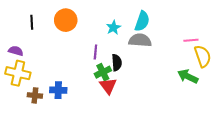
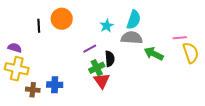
black line: (32, 22) -> (39, 26), moved
purple line: (95, 52) -> (90, 49), turned 56
green arrow: (188, 76) -> (154, 54), moved

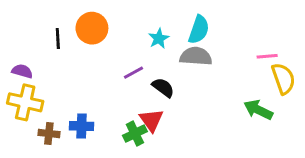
green arrow: (154, 54) -> (258, 110), moved
black semicircle: (110, 59) -> (163, 87), turned -49
green cross: (97, 68) -> (135, 133), moved

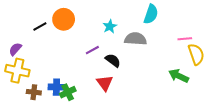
cyan semicircle: (199, 30) -> (151, 14), moved
black line: (58, 39) -> (40, 26), turned 64
purple semicircle: (22, 71) -> (15, 49), turned -64
green cross: (135, 133) -> (68, 92), moved

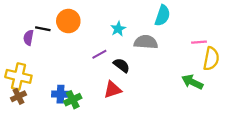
black line: (40, 26) -> (43, 29), turned 40
purple semicircle: (15, 49) -> (28, 38), moved, turned -32
yellow semicircle: (196, 54) -> (211, 59), turned 30
red triangle: (105, 83) -> (113, 90), turned 48
brown cross: (34, 92) -> (18, 96), moved, turned -32

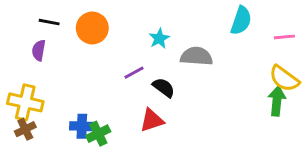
cyan semicircle: (162, 16) -> (241, 21), moved
black line: (43, 29) -> (49, 22), moved
pink line: (199, 42) -> (284, 37), moved
yellow semicircle: (211, 59) -> (284, 79), turned 115
green arrow: (192, 82) -> (277, 101), moved, turned 70

